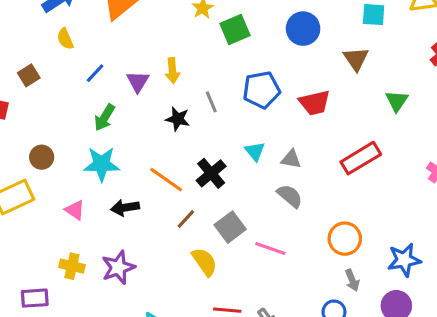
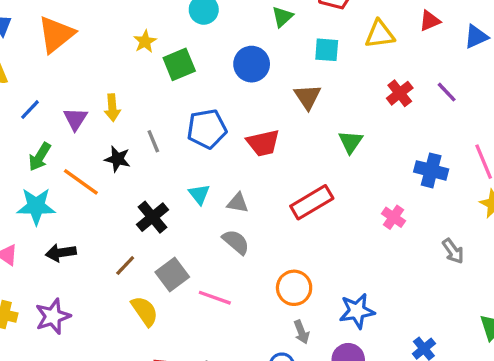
orange line: (166, 180) -> (81, 182), moved

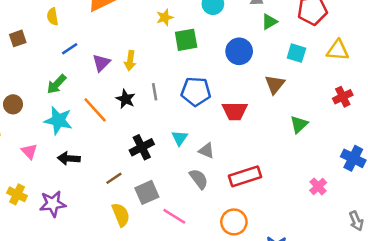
green arrow: (40, 157) -> (57, 84), moved
red rectangle: (312, 202) -> (245, 176), moved

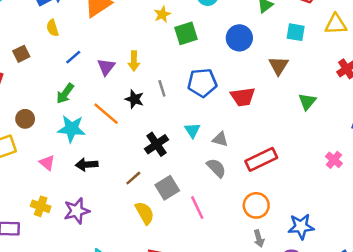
pink line: (174, 216) -> (197, 208), turned 40

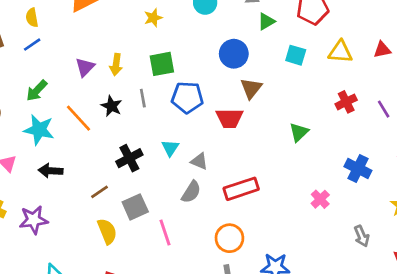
green square: (186, 33) -> (162, 64), moved
blue line: (73, 57) -> (32, 45), moved
brown triangle: (278, 66) -> (251, 88), moved
gray semicircle: (216, 168) -> (191, 192), turned 70

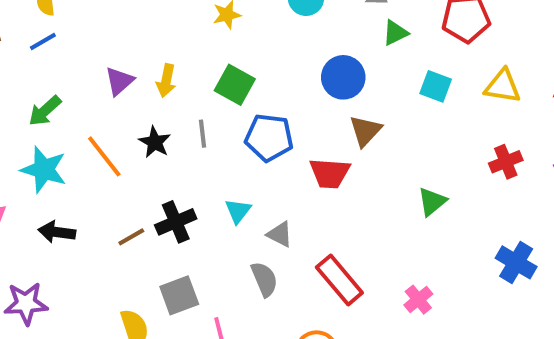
green square: (162, 64) -> (235, 85), turned 35
red rectangle: (241, 189) -> (339, 280), turned 64
brown line: (99, 192) -> (131, 237), moved
gray semicircle: (191, 192) -> (264, 279), turned -60
pink cross: (320, 199) -> (418, 300), moved

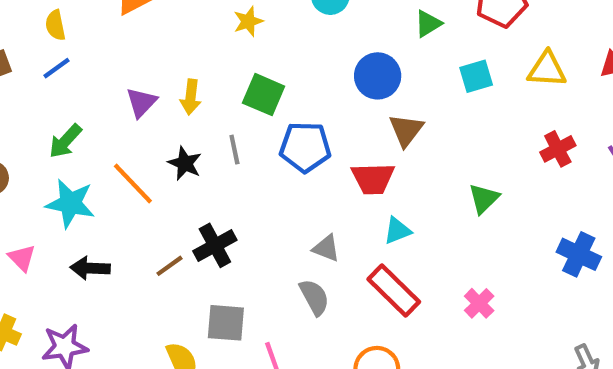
cyan square: (436, 86) -> (476, 76), turned -32
cyan triangle: (238, 211) -> (397, 231), moved, turned 36
gray square: (179, 295) -> (226, 323), turned 30

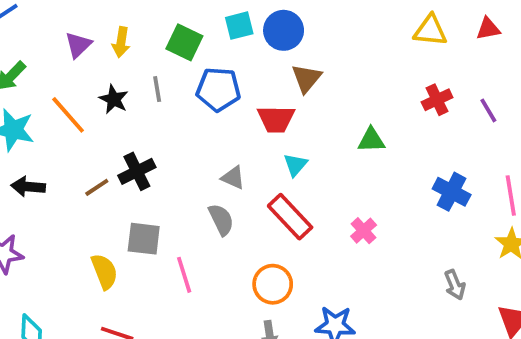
cyan square: (476, 76) -> (239, 26), moved
green triangle: (484, 198) -> (371, 140), turned 40
cyan triangle: (397, 231) -> (295, 165), turned -30

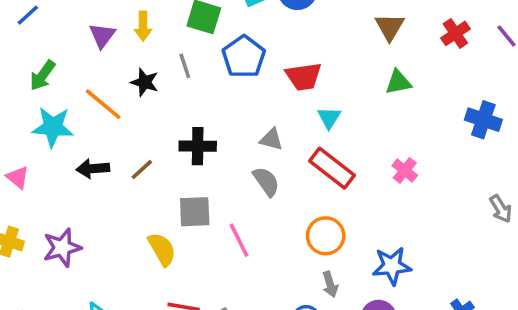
brown triangle: (306, 78) -> (390, 27), moved
blue pentagon: (218, 89) -> (244, 57), turned -30
black cross: (137, 171) -> (198, 146), moved, turned 36
black arrow: (28, 187) -> (93, 169), moved

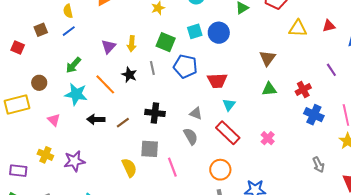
red cross: (455, 33) -> (303, 90), moved
blue pentagon: (244, 57) -> (185, 66), turned -30

